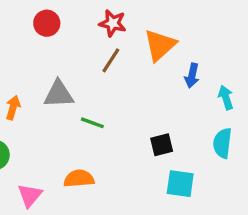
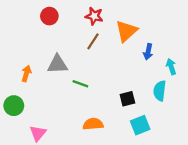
cyan semicircle: (222, 143) -> (160, 91), moved
orange semicircle: (79, 179) -> (93, 124), moved
cyan square: (180, 184) -> (140, 125), turned -30

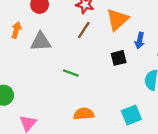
gray triangle: (57, 64) -> (41, 42), moved
orange arrow: (26, 73) -> (16, 30), moved
black square: (127, 99) -> (119, 58), moved

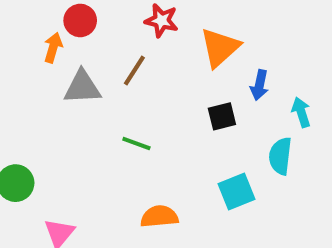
orange arrow: (16, 30) -> (53, 48), moved
brown line: (84, 30) -> (134, 71), moved
cyan square: (131, 115) -> (237, 191), moved

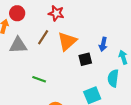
orange triangle: (220, 48) -> (67, 41), moved
green line: (136, 143) -> (39, 79), moved

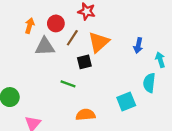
red circle: (17, 13) -> (56, 23), moved
black square: (85, 59) -> (84, 62), moved

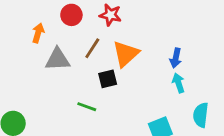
red circle: (56, 23) -> (71, 15), moved
cyan arrow: (160, 60) -> (178, 83), moved
cyan semicircle: (149, 83) -> (201, 115), moved

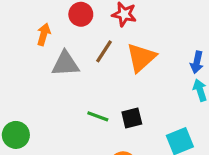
black square: (108, 79) -> (132, 118), moved

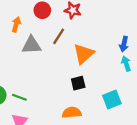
orange triangle: (141, 58) -> (84, 54), moved
green line: (98, 116) -> (19, 97), moved

